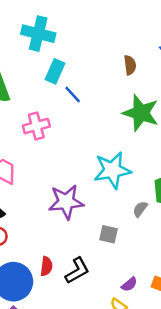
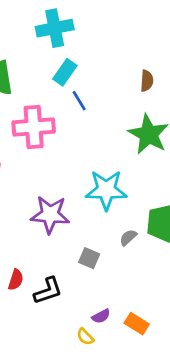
cyan cross: (38, 34) -> (55, 28), turned -36
pink cross: (36, 126) -> (34, 127), size x1.4

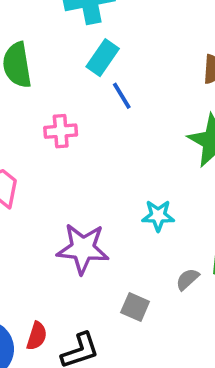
pink cross: (34, 127) -> (61, 131), size x0.6
cyan star: (106, 190) -> (158, 216), size x0.6

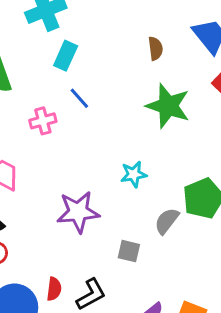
blue line: (122, 96) -> (79, 98), moved
gray semicircle: (187, 279) -> (167, 221), size x1.4

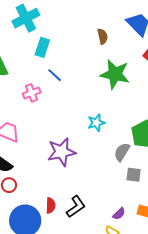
gray square: (129, 251) -> (134, 175), moved

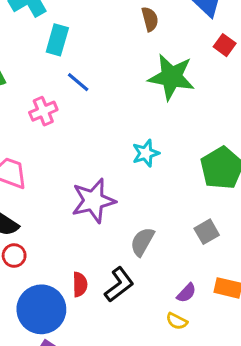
gray semicircle: (122, 152) -> (142, 242), moved
gray square: (134, 175) -> (207, 232), turned -35

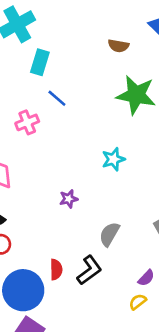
brown semicircle: (150, 19) -> (118, 46), turned 114
purple star: (93, 201) -> (69, 199), size x0.5
yellow semicircle: (177, 321) -> (138, 302), turned 114

